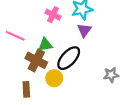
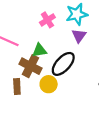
pink cross: (53, 15) -> (47, 20), turned 32
brown rectangle: (26, 89) -> (17, 86), moved

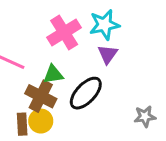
pink cross: (47, 20) -> (64, 32), size x1.5
yellow circle: (49, 84) -> (41, 121), moved

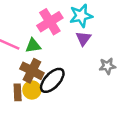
green triangle: (53, 74) -> (33, 46), moved
black ellipse: (86, 93) -> (52, 80), moved
gray star: (145, 116) -> (107, 66), moved

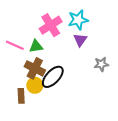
brown rectangle: (18, 92) -> (21, 96), moved

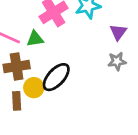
purple triangle: (80, 40) -> (118, 32), moved
brown cross: (35, 68) -> (17, 67), moved, turned -36

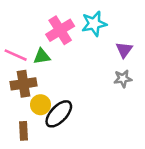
black ellipse: (56, 77) -> (59, 114), moved
brown rectangle: (17, 101) -> (24, 131), moved

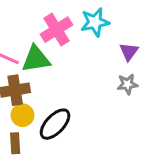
green triangle: (42, 56) -> (36, 59), size x1.5
yellow circle: (40, 105) -> (23, 115), moved

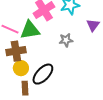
gray star: (127, 84) -> (66, 40), moved
brown rectangle: (15, 143) -> (25, 88), moved

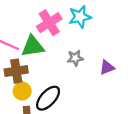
purple triangle: (93, 25) -> (107, 67), moved, turned 32

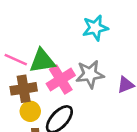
pink cross: (49, 23) -> (61, 80), moved
gray star: (75, 58) -> (90, 74), size x1.5

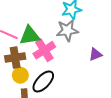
gray star: (90, 74) -> (67, 30), moved

